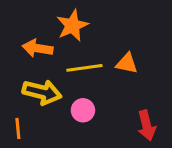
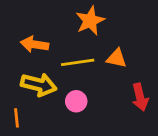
orange star: (72, 26) -> (90, 21), moved
red arrow: (147, 125) -> (140, 97), moved

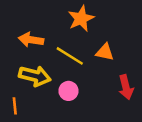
yellow line: (78, 62) -> (70, 56), turned 40

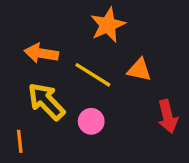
yellow arrow: (35, 76) -> (46, 101), turned -148

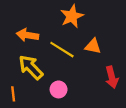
pink circle: (91, 121) -> (59, 89), moved

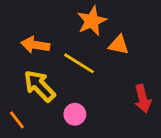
orange triangle: (93, 46) -> (119, 45), moved
orange line: (13, 94) -> (17, 120), turned -32

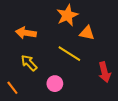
yellow line: (79, 63) -> (69, 54), moved
yellow arrow: (39, 86) -> (29, 63), size x0.7

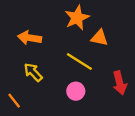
pink circle: (55, 84) -> (76, 91), moved

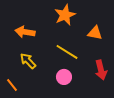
orange triangle: (99, 38) -> (95, 33), moved

